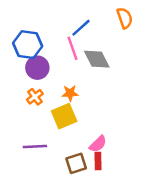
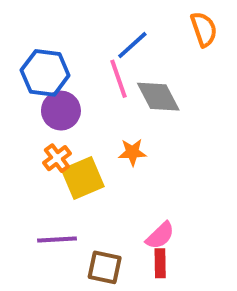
orange star: (70, 93) -> (132, 152), moved
yellow square: (64, 116) -> (83, 178), moved
brown square: (76, 163) -> (105, 267), moved, turned 30

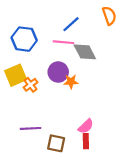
pink line: (118, 79) -> (64, 42), turned -66
purple circle: (61, 111) -> (58, 72), moved
yellow square: (83, 178) -> (16, 75), moved

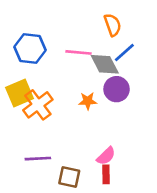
orange semicircle: (109, 16) -> (113, 25), moved
blue line: (71, 24) -> (124, 52), moved
purple circle: (58, 72) -> (117, 89), moved
orange cross: (31, 85) -> (38, 105), size x1.6

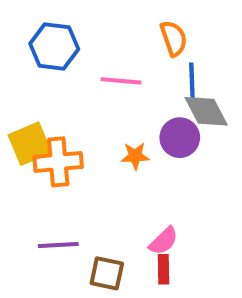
blue hexagon: (30, 48) -> (54, 46), moved
blue line: (124, 52) -> (192, 81), turned -50
gray diamond: (105, 64) -> (206, 111), moved
orange cross: (38, 105) -> (58, 162), turned 32

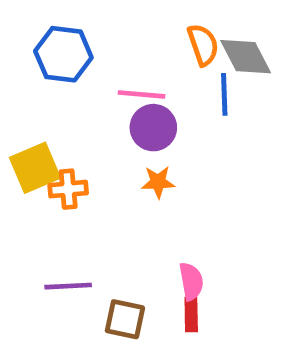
gray diamond: (206, 111) -> (246, 57), moved
purple circle: (180, 138) -> (153, 128), moved
orange cross: (58, 162) -> (68, 189), size x0.7
pink semicircle: (164, 241) -> (191, 281), turned -56

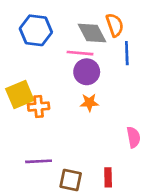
gray diamond: (246, 57) -> (92, 33), moved
pink semicircle: (191, 281) -> (133, 137), moved

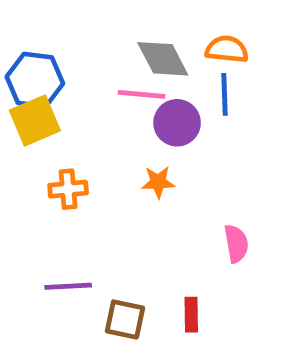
orange semicircle: (115, 25) -> (227, 49), moved, turned -65
blue hexagon: (36, 30) -> (35, 80), moved
purple circle: (87, 72) -> (177, 123), moved
yellow square: (20, 94) -> (35, 120), moved

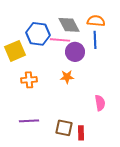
blue hexagon: (35, 80) -> (38, 34), moved
brown square: (125, 319) -> (64, 128), moved

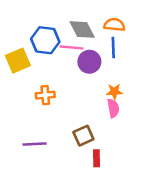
orange star: (67, 77) -> (114, 92), moved
orange cross: (29, 80) -> (45, 95), moved
pink semicircle: (100, 103) -> (113, 108), moved
brown square: (64, 128) -> (83, 136), moved, turned -36

